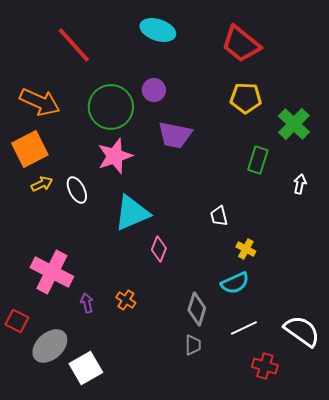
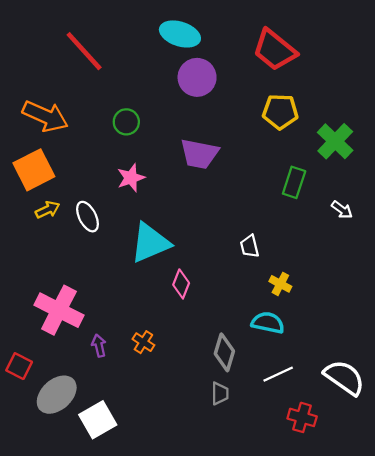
purple circle: (154, 90) -> (197, 77), moved, size x1.4
green circle: (111, 107) -> (126, 122), size x0.5
pink star: (115, 156) -> (131, 178), size x0.7
white arrow: (300, 184) -> (342, 210), turned 114
cyan semicircle: (235, 283) -> (268, 323), turned -144

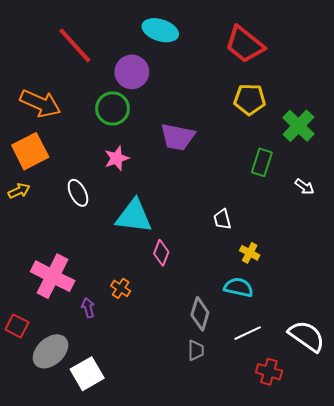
purple circle: (197, 77) -> (132, 72), moved
green circle: (126, 122) -> (113, 108), size x1.4
yellow arrow: (48, 210) -> (19, 191), moved
cyan triangle: (150, 243) -> (134, 216), turned 30
orange cross: (143, 342) -> (121, 288), moved

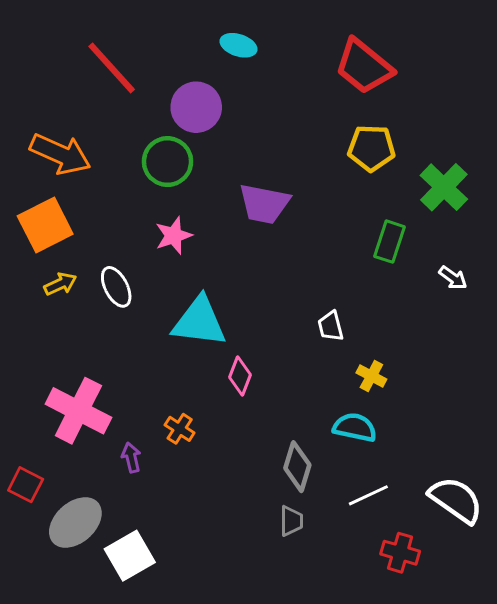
cyan ellipse: (160, 30) -> (238, 45), size x0.7
yellow arrow: (19, 191) -> (60, 284), moved

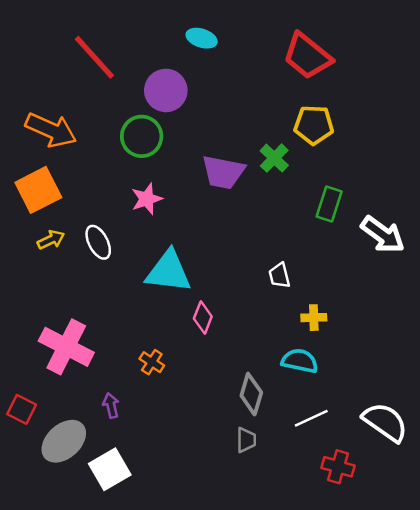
green cross: (444, 187) -> (274, 158), moved, size x0.7
white arrow: (453, 278) -> (383, 235), size x1.8
yellow cross: (371, 376) -> (314, 318), turned -30
purple arrow: (131, 458) -> (111, 406), moved

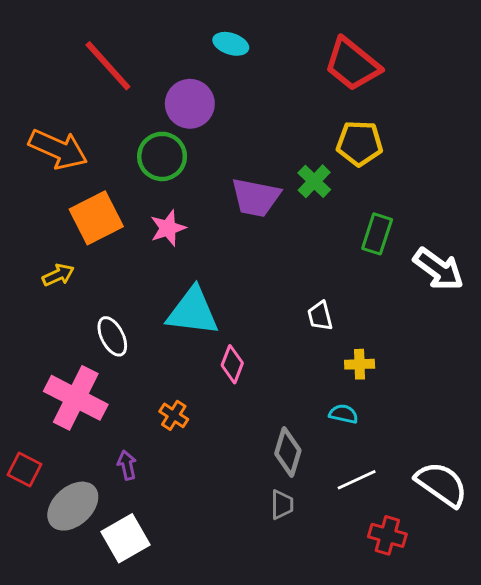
orange square: (38, 190) -> (96, 218), moved
white ellipse: (98, 242) -> (112, 336), moved
cyan semicircle: (300, 361) -> (343, 414), size x0.7

